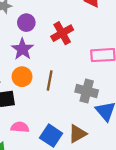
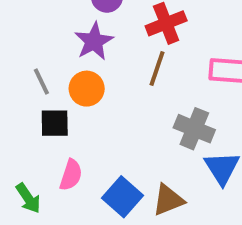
brown line: (50, 81) -> (157, 68), moved
pink semicircle: (20, 127) -> (71, 175), turned 96

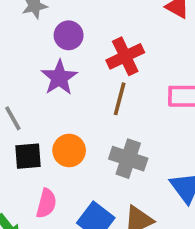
orange circle: (87, 89) -> (69, 150), moved
gray cross: (194, 129) -> (128, 159), moved

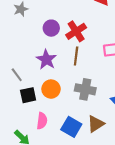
purple circle: (69, 35) -> (51, 28), moved
purple star: (59, 78) -> (46, 59), moved

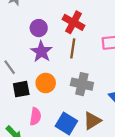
purple circle: (51, 28) -> (39, 28), moved
red cross: (76, 31) -> (73, 22), turned -30

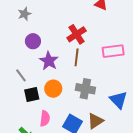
red cross: (73, 22) -> (77, 34), turned 30
purple circle: (39, 28) -> (33, 41), moved

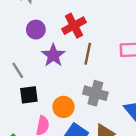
red cross: (77, 34) -> (74, 26), moved
orange circle: (53, 89) -> (63, 107), moved

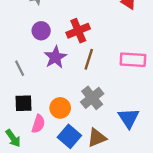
gray cross: (95, 93) -> (92, 98), turned 30
black square: (29, 95) -> (23, 103), moved

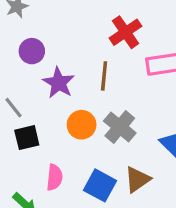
red cross: (78, 31) -> (125, 32), moved
black square: (23, 103) -> (27, 138), moved
orange circle: (60, 108) -> (82, 125), moved

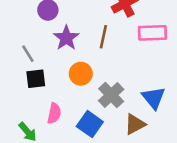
gray cross: (120, 127) -> (111, 95), moved
brown triangle: (137, 180) -> (135, 124), moved

